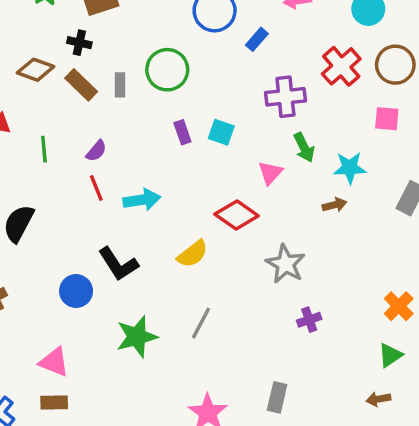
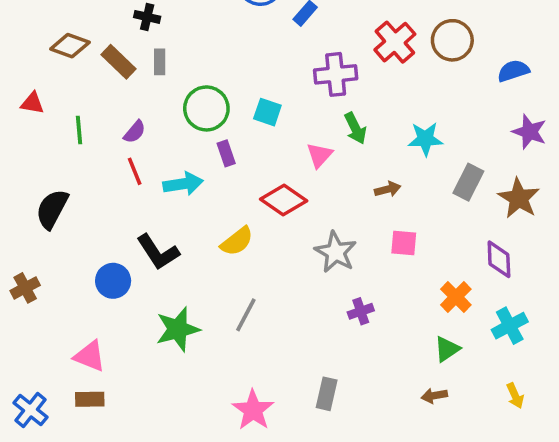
black cross: (79, 43) -> (147, 17), moved
green circle: (167, 70) -> (206, 108), moved
pink square: (387, 119) -> (404, 243), moved
purple rectangle: (182, 132) -> (226, 153), moved
cyan star: (350, 168) -> (425, 139), moved

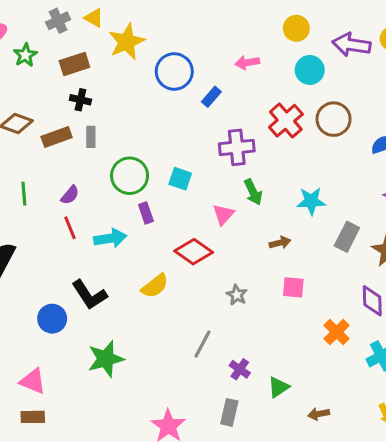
brown rectangle: (118, 62) -> (57, 137), turned -64
gray star: (336, 252) -> (237, 295), size x0.6
purple cross: (361, 311) -> (240, 369), moved, turned -36
gray line: (246, 315) -> (203, 344), moved
green triangle: (447, 349) -> (278, 387), moved

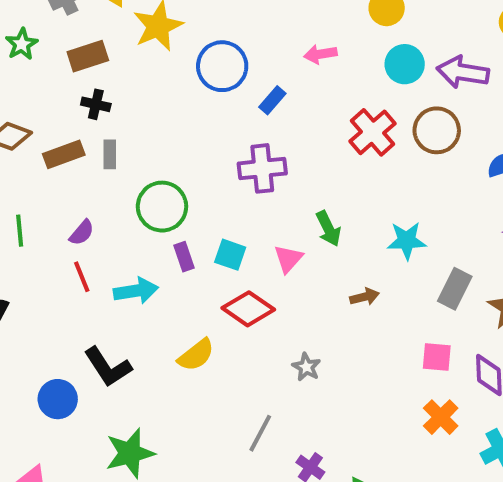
purple arrow: (351, 45) -> (463, 72), moved
purple cross: (237, 147) -> (262, 168), moved
cyan square: (180, 179) -> (230, 255), moved
pink square: (293, 287) -> (437, 357), moved

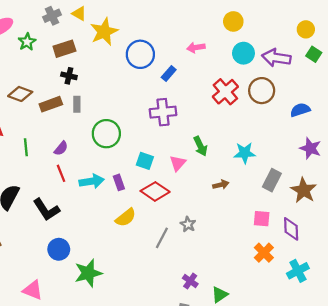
purple rectangle: (184, 257) -> (119, 182), moved
black L-shape: (108, 367) -> (46, 210), moved
blue circle: (58, 399) -> (59, 249), moved
gray line: (260, 433) -> (162, 238), moved

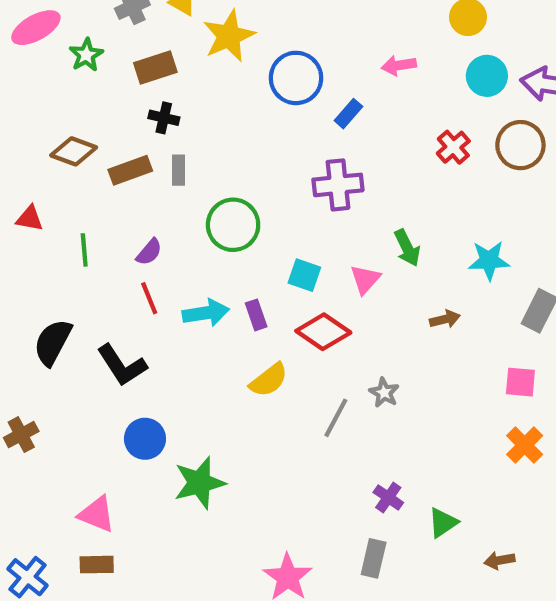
red cross: (225, 92) -> (453, 147), size x0.7

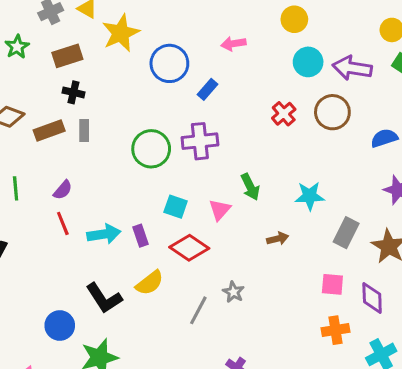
pink arrow: (399, 65) -> (233, 44), moved
green circle: (233, 225) -> (151, 149), moved
black L-shape: (122, 365) -> (104, 298), moved
orange cross: (525, 445) -> (335, 330), turned 36

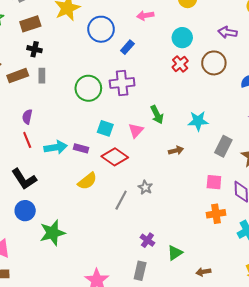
cyan circle: (308, 62) -> (182, 38), moved
purple arrow: (352, 68) -> (228, 32), size x0.7
purple semicircle: (63, 190) -> (27, 117), turned 152
purple rectangle: (140, 236) -> (81, 148), turned -56
black L-shape: (104, 298) -> (24, 179), moved

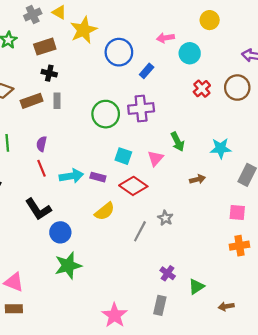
cyan circle: (182, 38) -> (190, 53), moved
blue circle: (25, 211) -> (60, 232), moved

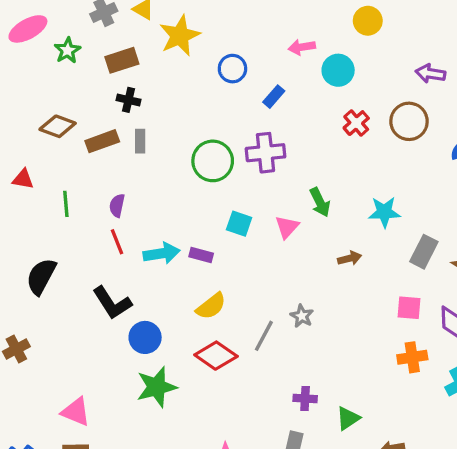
blue circle: (119, 52) -> (232, 69), size x0.7
red diamond: (133, 186) -> (216, 356), moved
purple cross: (168, 273) -> (305, 399), turned -32

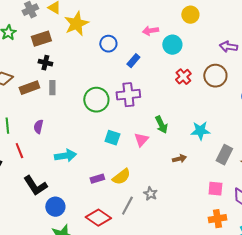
red line: (117, 242) -> (19, 151), moved
purple rectangle: (201, 255) -> (97, 179), moved, turned -32
yellow semicircle: (211, 306) -> (121, 177), moved

